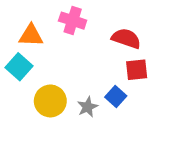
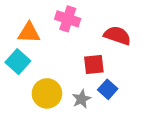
red square: (137, 70) -> (94, 64), moved

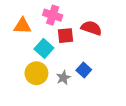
cyan square: (18, 62) -> (44, 48), moved
red square: (94, 64) -> (66, 36), moved

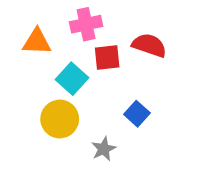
pink cross: (53, 15) -> (86, 24), turned -30
gray star: (63, 78) -> (104, 149), moved

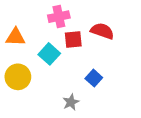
orange triangle: (37, 42) -> (15, 37), moved
yellow circle: (60, 119) -> (18, 77), moved

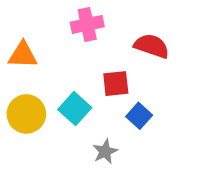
red square: (73, 39) -> (116, 84), moved
cyan square: (49, 54) -> (75, 109), moved

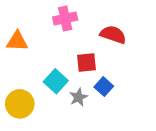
yellow circle: (26, 114) -> (20, 104), moved
gray star: (105, 152) -> (78, 97), moved

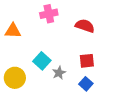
red square: (86, 63) -> (87, 61), moved
blue square: (104, 87) -> (86, 84), moved

